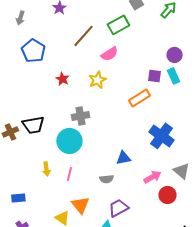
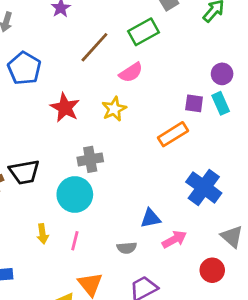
red star: (62, 79) -> (65, 108), size x1.5
pink arrow: (152, 177) -> (174, 239), moved

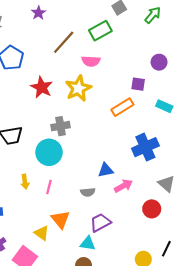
pink semicircle: (131, 72) -> (91, 61), turned 36
cyan rectangle: (221, 103) -> (164, 106), moved, turned -42
yellow star: (114, 109) -> (78, 88), size x1.4
blue cross: (204, 187) -> (145, 147), turned 30

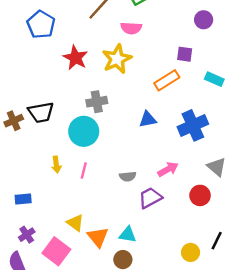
purple circle: (159, 62) -> (204, 20), moved
blue triangle: (106, 170) -> (148, 119), moved
orange triangle: (61, 219) -> (98, 237), moved
purple trapezoid: (100, 223) -> (150, 198), moved

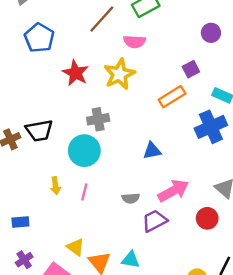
purple square: (185, 54) -> (191, 69), turned -35
blue triangle: (148, 119) -> (152, 151), moved
blue cross: (193, 125) -> (211, 127), moved
pink arrow: (168, 169) -> (173, 191), size x1.4

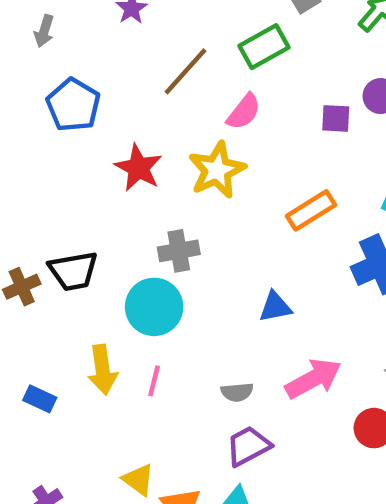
pink semicircle: (134, 42) -> (244, 112), turned -55
purple square: (191, 69) -> (336, 118), moved, turned 30
yellow arrow: (56, 186) -> (102, 370), size x1.5
purple trapezoid: (155, 221) -> (248, 446), moved
blue rectangle: (20, 222) -> (40, 399), moved, turned 30

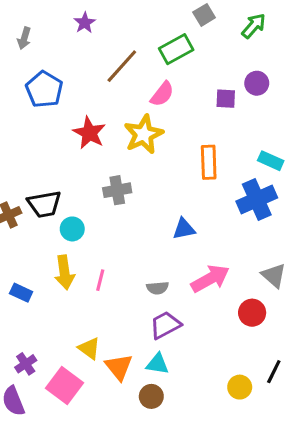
orange rectangle: (311, 210) -> (209, 162), turned -60
cyan circle: (154, 307) -> (72, 229), moved, size x0.6

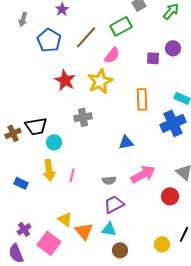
blue pentagon: (44, 89) -> (49, 40), moved
brown circle: (151, 396) -> (120, 250), moved

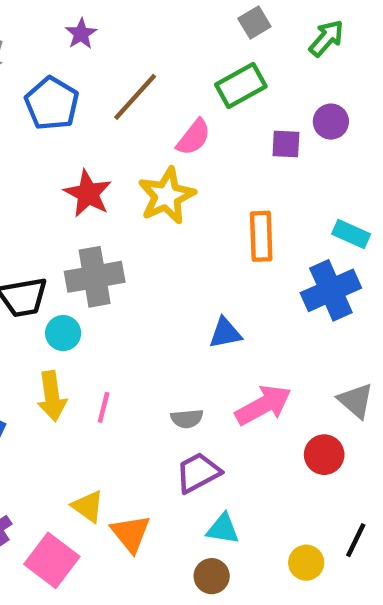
green rectangle: (121, 26) -> (241, 86), moved
gray cross: (83, 117) -> (95, 277), moved, size x1.4
cyan triangle: (109, 229) -> (223, 529), moved

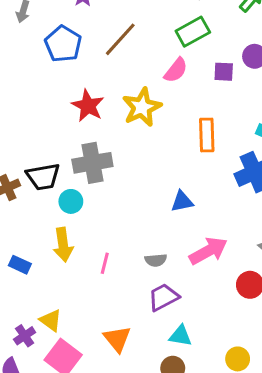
pink semicircle: (194, 137) -> (176, 70), moved
pink line: (104, 407) -> (105, 263), moved
yellow triangle: (88, 506) -> (51, 320), moved

